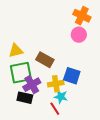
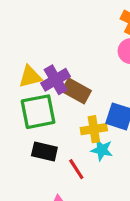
purple cross: (32, 85) -> (56, 80), moved
red line: (55, 109) -> (76, 169), moved

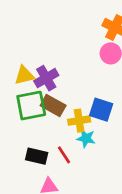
brown rectangle: (76, 91) -> (53, 106), moved
black rectangle: (44, 152) -> (37, 156), moved

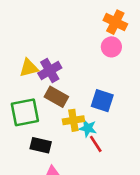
green square: (31, 106) -> (25, 112), moved
yellow cross: (79, 121) -> (73, 120), moved
red line: (64, 155) -> (96, 144), moved

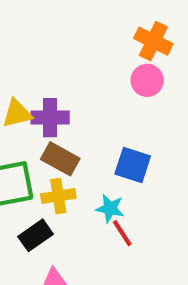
purple cross: (50, 71) -> (50, 118), turned 30
yellow cross: (73, 120) -> (58, 196), moved
black rectangle: (41, 145) -> (36, 235), turned -48

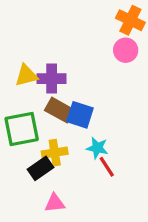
blue square: (133, 165) -> (80, 115), moved
yellow cross: (58, 196) -> (55, 153), moved

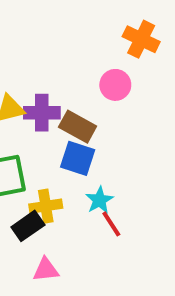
pink circle: (126, 50) -> (115, 85), moved
brown rectangle: (59, 110) -> (78, 127), moved
cyan star: (97, 148) -> (99, 200), turned 30

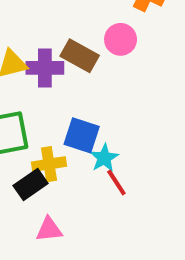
brown rectangle: (78, 127) -> (80, 56), moved
blue square: (78, 158) -> (82, 135), moved

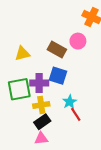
purple cross: (45, 68) -> (39, 83), moved
blue square: (82, 135) -> (58, 76), moved
black rectangle: (31, 184) -> (42, 122), moved

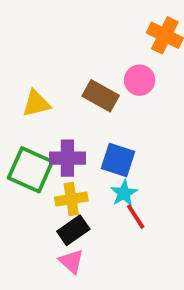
blue square: (58, 76) -> (118, 160), moved
green square: (19, 89) -> (30, 170), turned 35
pink triangle: (41, 138) -> (71, 261), turned 48

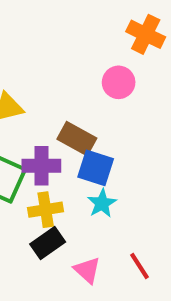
brown rectangle: (101, 96) -> (77, 139), moved
red line: (136, 217) -> (139, 266), moved
pink triangle: (71, 261) -> (87, 270), moved

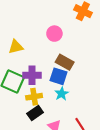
pink circle: (119, 82) -> (54, 34), moved
brown rectangle: (77, 139) -> (65, 62), moved

